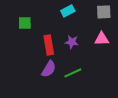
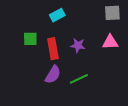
cyan rectangle: (68, 11) -> (57, 15), moved
green square: (25, 23) -> (30, 39), moved

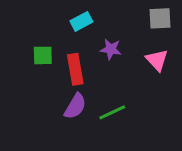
pink triangle: (110, 42) -> (157, 60), turned 49
purple star: (78, 45) -> (111, 49), moved

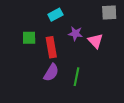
pink triangle: (157, 60) -> (95, 41), moved
green line: (112, 112) -> (77, 77), turned -54

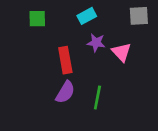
cyan rectangle: (55, 15) -> (87, 16), moved
green square: (29, 38) -> (37, 19), moved

